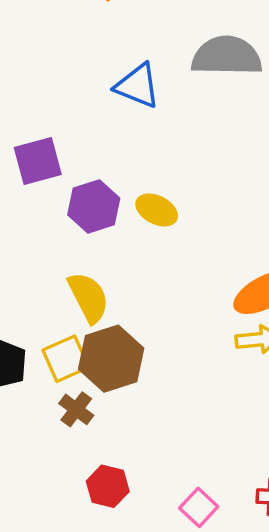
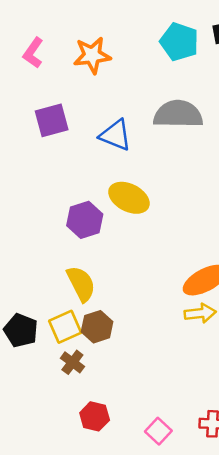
purple square: (38, 161) -> (52, 120), moved
yellow ellipse: (157, 210) -> (129, 198), moved, size x1.4
brown hexagon: (111, 359) -> (97, 327), size x0.7

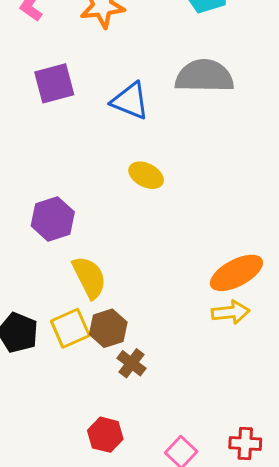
yellow ellipse: (129, 198) -> (146, 175), size x0.7
purple hexagon: (85, 220) -> (53, 219), moved
brown cross: (72, 362) -> (132, 363), moved

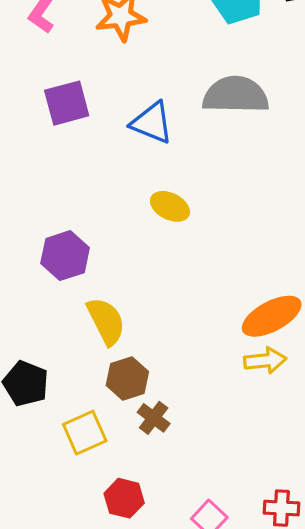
yellow square: (70, 328) -> (85, 433), moved

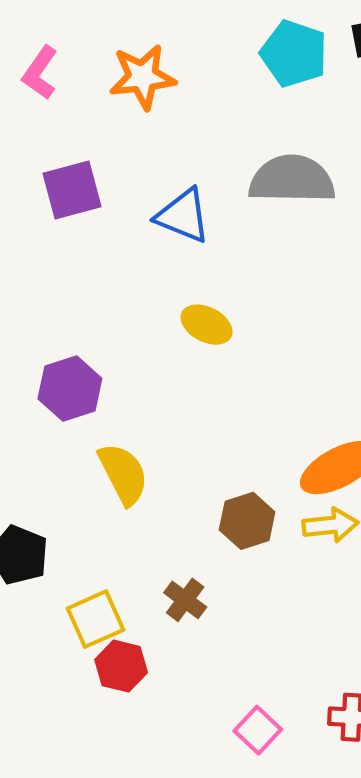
brown hexagon: (127, 379) -> (247, 521), moved
red hexagon: (124, 498) -> (121, 666), moved

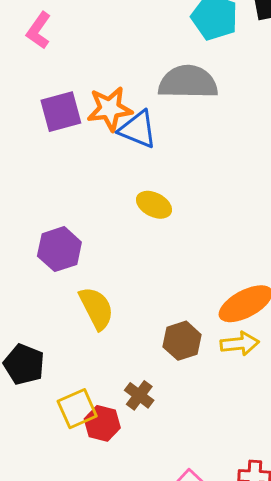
orange star: (142, 77) -> (110, 109), moved
gray semicircle: (292, 179) -> (188, 82), moved
red hexagon: (121, 666) -> (102, 423), moved

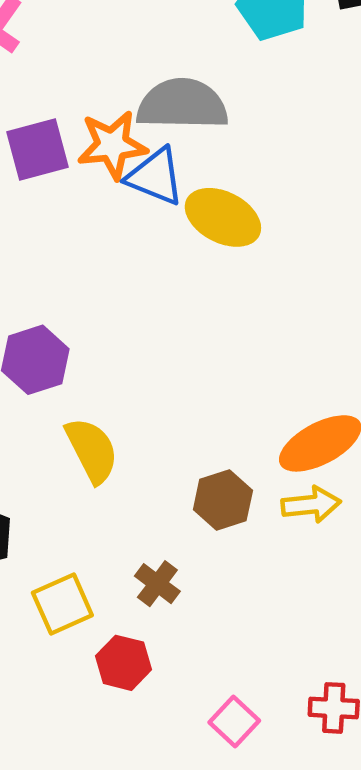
gray semicircle: (188, 82) -> (182, 104), moved
yellow ellipse: (154, 205) -> (223, 217), moved, size x1.4
red hexagon: (102, 423) -> (123, 663), moved

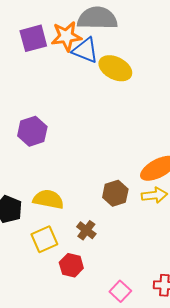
yellow semicircle: (92, 450) -> (48, 199), moved, turned -52

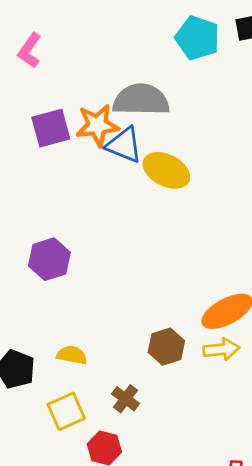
yellow semicircle: (48, 199) -> (72, 355), size x0.7

